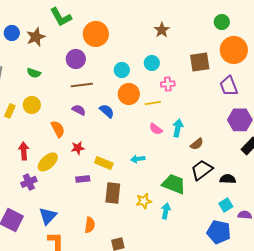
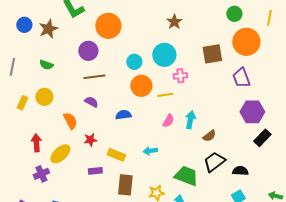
cyan circle: (152, 63) -> (164, 55), size x1.5
blue semicircle: (107, 111) -> (123, 115), moved, turned -49
pink semicircle: (156, 129) -> (168, 121), turned -96

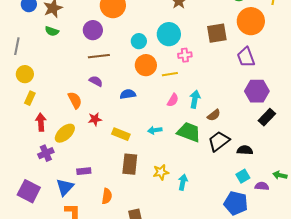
green semicircle: (46, 65) -> (52, 31), moved
yellow circle: (44, 97) -> (25, 74), moved
yellow rectangle: (22, 103) -> (30, 98), moved
purple rectangle: (95, 171) -> (84, 171), moved
green trapezoid: (186, 176) -> (189, 132), moved

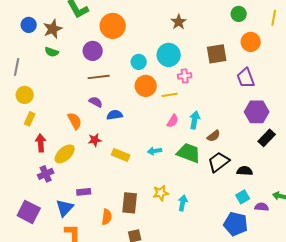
orange circle: (251, 21) -> (251, 42), size x0.7
blue semicircle: (128, 94) -> (115, 115), moved
brown rectangle: (130, 164) -> (130, 203), moved

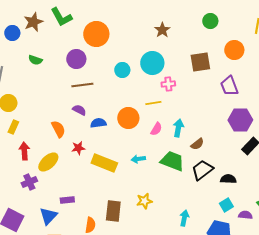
green circle: (239, 14) -> (210, 21), moved
brown star: (53, 29) -> (33, 22), moved
orange circle: (146, 86) -> (128, 118), moved
yellow rectangle: (121, 155) -> (104, 163), size x1.4
cyan arrow: (183, 203) -> (184, 218), moved

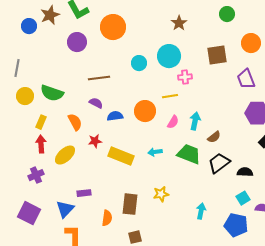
purple circle: (76, 59) -> (77, 42), moved
green semicircle: (35, 60) -> (52, 93), moved, size x1.6
yellow rectangle: (13, 127) -> (41, 122), moved
purple cross: (29, 182) -> (36, 175), moved

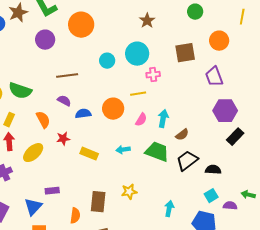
yellow rectangle: (121, 156) -> (89, 154), size x0.7

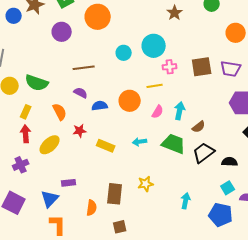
brown star: (147, 21) -> (175, 13), moved
brown square: (185, 53) -> (202, 67), moved
purple trapezoid: (214, 77) -> (231, 69), turned -60

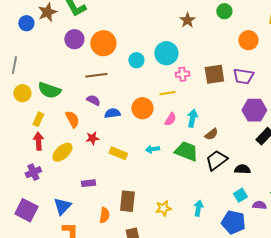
orange circle: (98, 17) -> (103, 43), moved
purple rectangle: (69, 183) -> (88, 183), moved
yellow star: (146, 184) -> (163, 208), moved

